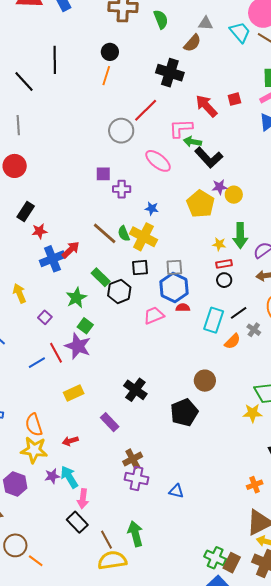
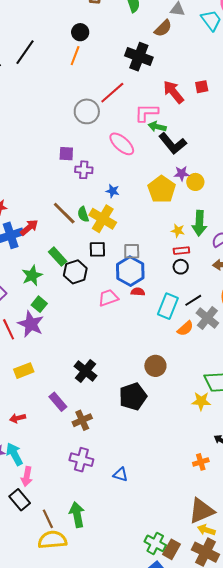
black line: (55, 60) -> (25, 52), moved, turned 32
gray cross: (254, 330) -> (207, 318), size x1.6
brown cross: (133, 459) -> (82, 420), moved
orange cross: (255, 485) -> (201, 462), moved

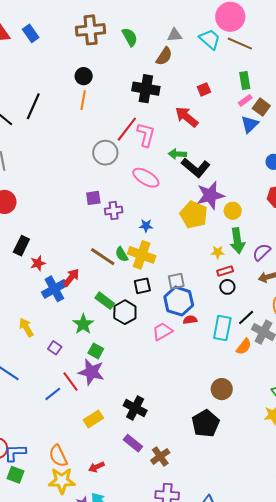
red square: (202, 87) -> (204, 89), moved
pink L-shape: (146, 113) -> (146, 135), moved, turned 115
purple star: (182, 174) -> (210, 195), size x1.8
yellow circle: (195, 182) -> (233, 211), moved
black cross: (86, 371) -> (135, 408), moved

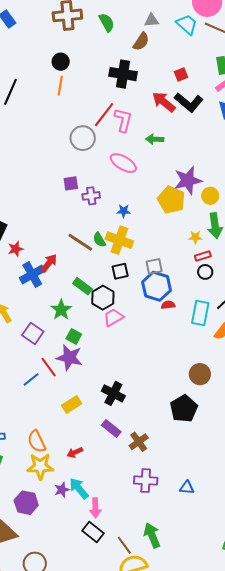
black L-shape: (196, 168) -> (189, 102), moved
pink trapezoid: (162, 331) -> (113, 317), moved
purple square: (55, 348) -> (33, 333), size x1.5

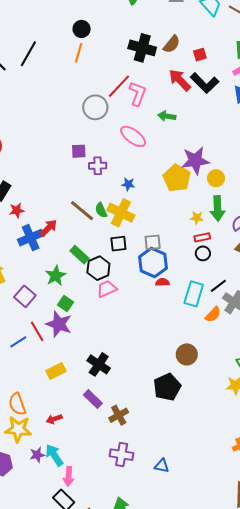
brown semicircle: (141, 42) -> (172, 44), moved

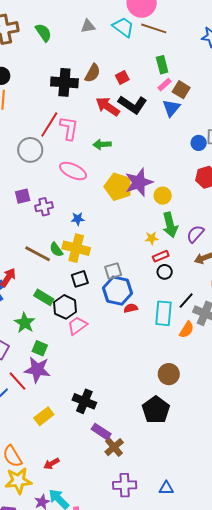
yellow pentagon: (177, 178) -> (118, 187), moved
purple rectangle: (93, 399) -> (101, 432), moved

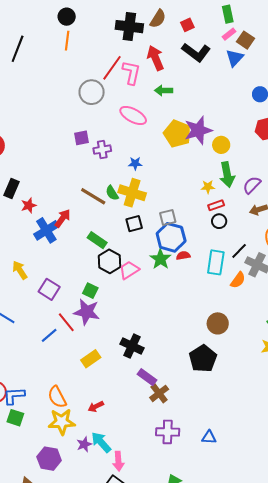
red arrow: (108, 106) -> (155, 58), moved, turned 30
black hexagon: (65, 307) -> (109, 261), moved
green star: (25, 323) -> (160, 259), moved

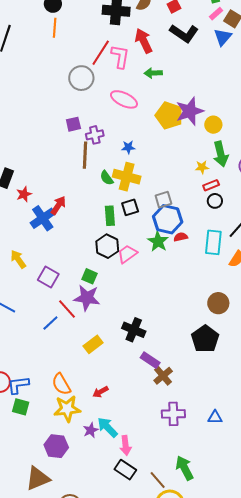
brown line: (93, 196) -> (85, 155), moved, turned 64
green rectangle: (97, 240) -> (110, 216), moved, turned 54

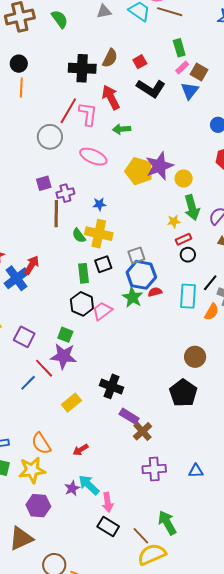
yellow star: (67, 409) -> (32, 470), moved

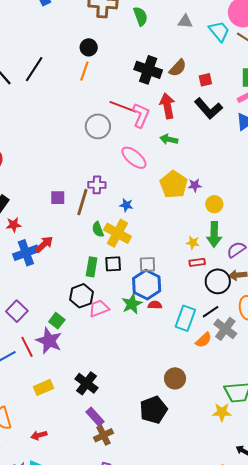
red line: (68, 111) -> (123, 107), turned 64
purple star: (159, 166) -> (195, 185), size x0.5
purple square: (44, 183) -> (58, 198), moved
black circle: (188, 255) -> (218, 281), moved, size x1.6

